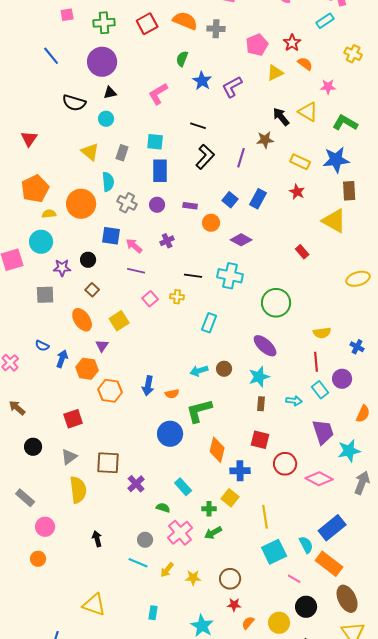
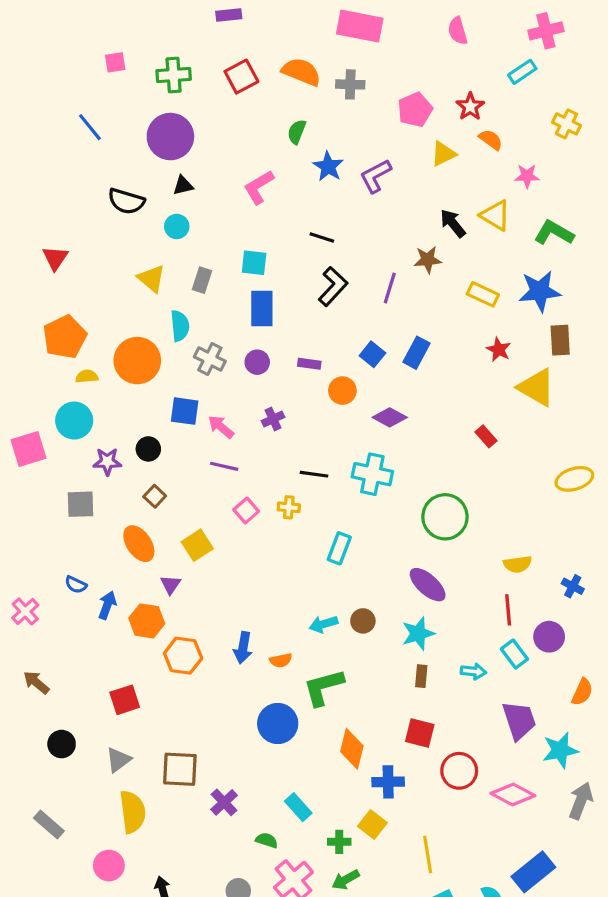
red star: (297, 192) -> (499, 350), moved
pink circle: (45, 527) -> (109, 866), moved

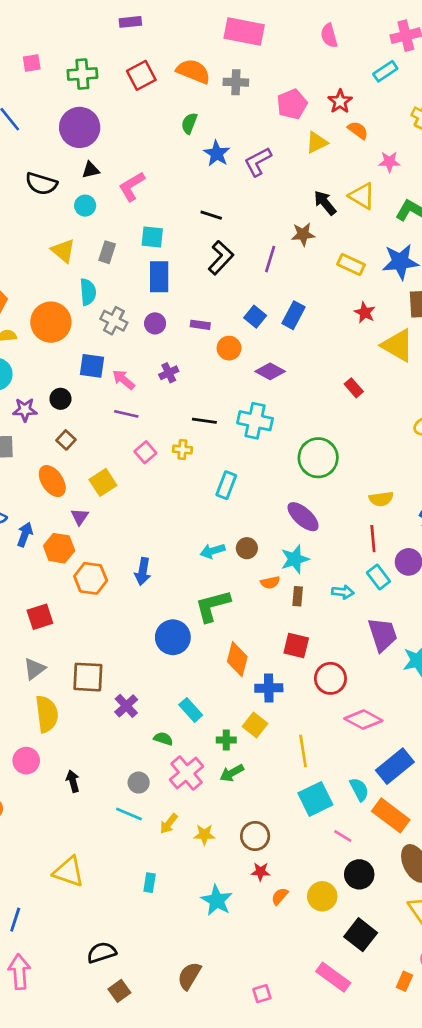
pink L-shape: (259, 187) -> (132, 186), moved
orange semicircle: (281, 660) -> (270, 582), moved
pink diamond: (513, 795) -> (363, 720), moved

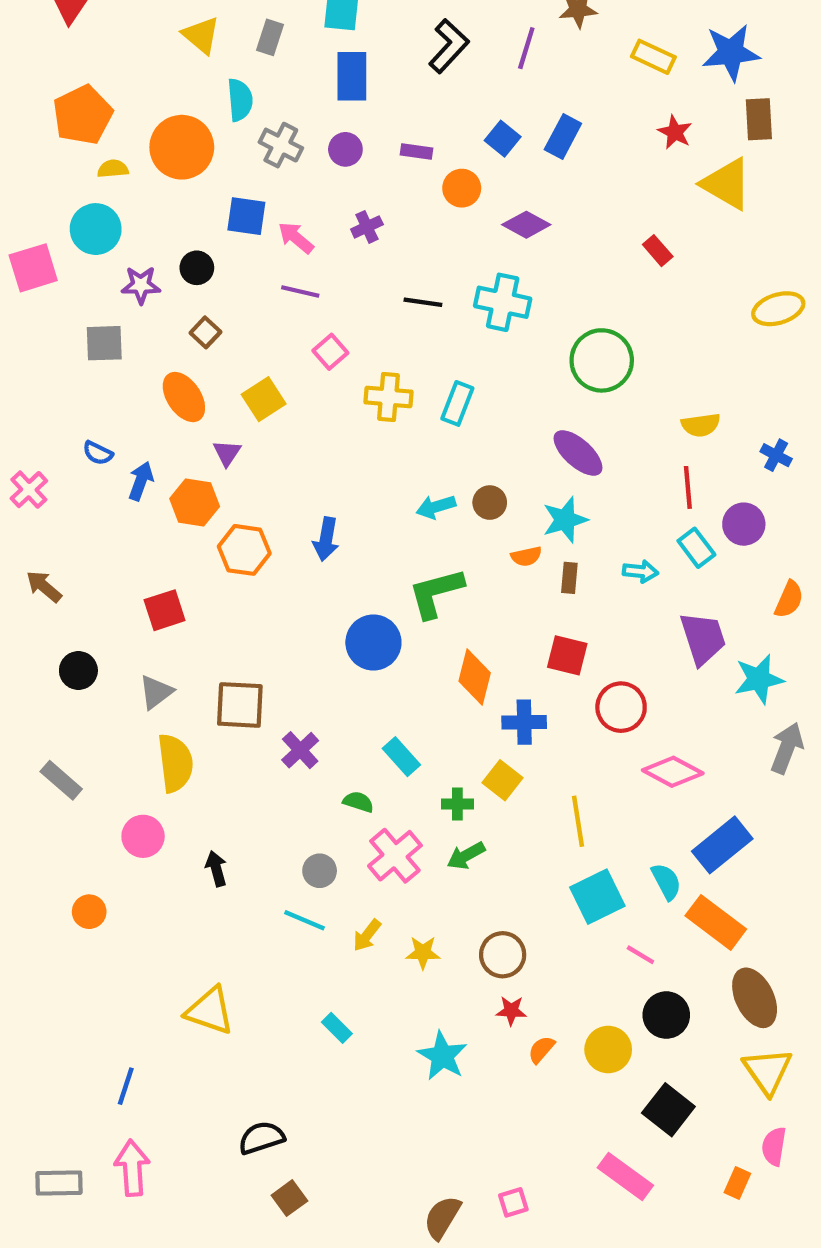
yellow cross: (182, 450) -> (388, 397), moved, size x1.5
cyan rectangle: (150, 883) -> (337, 1028), turned -54
brown semicircle: (189, 976) -> (442, 1217), moved

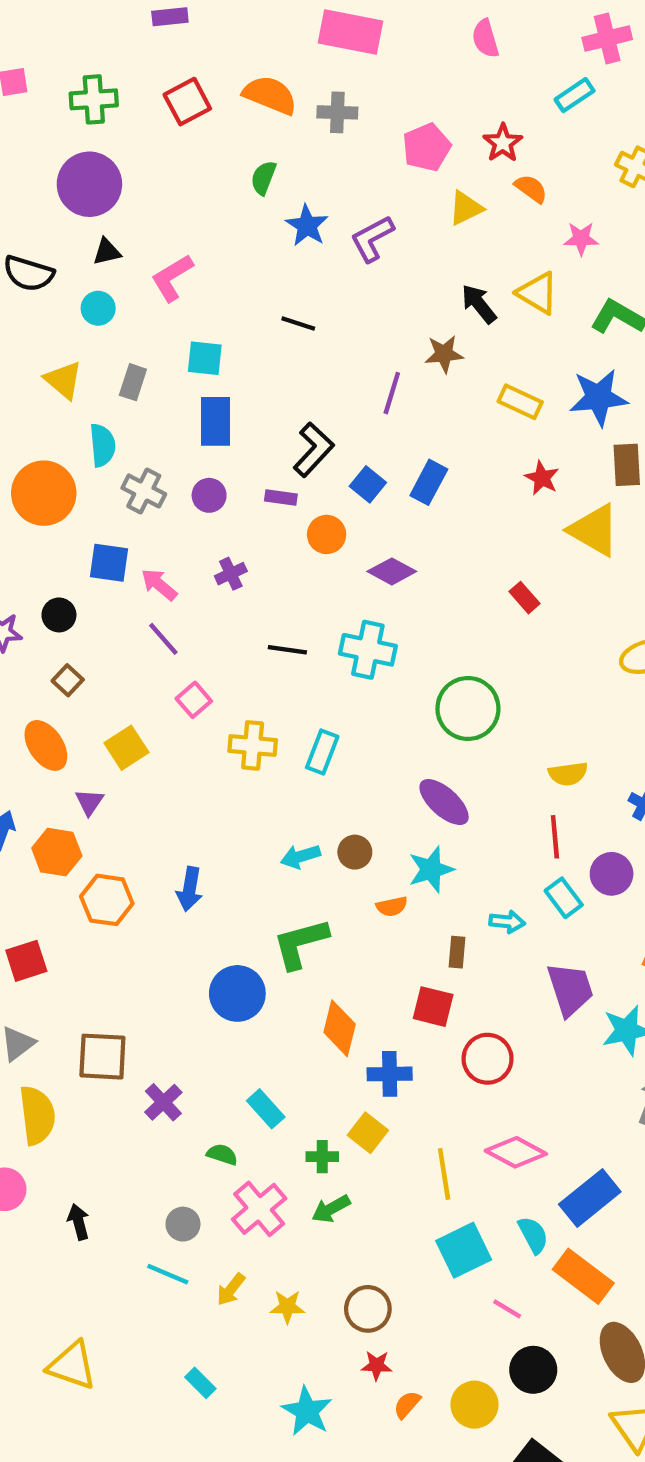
black L-shape: (449, 46) -> (313, 450), moved
purple line: (300, 291) -> (163, 639), turned 36
brown rectangle: (569, 578) -> (457, 952), moved
pink diamond: (673, 772) -> (516, 1152), moved

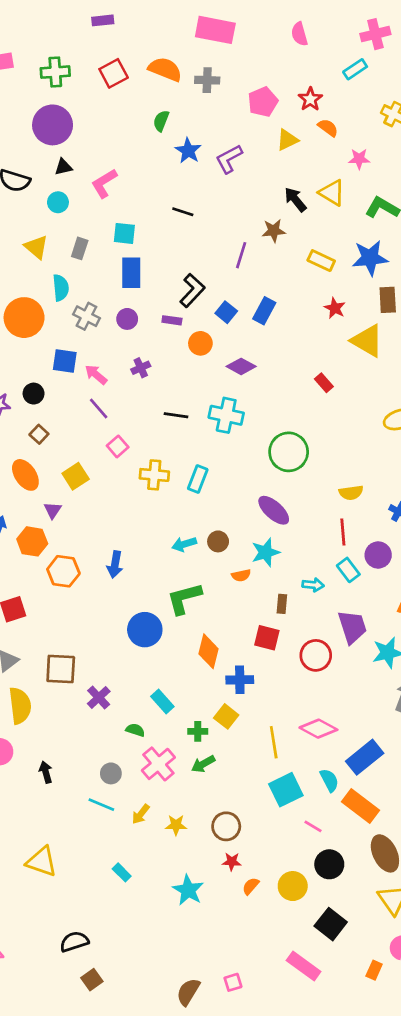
red circle: (488, 1059) -> (316, 655), moved

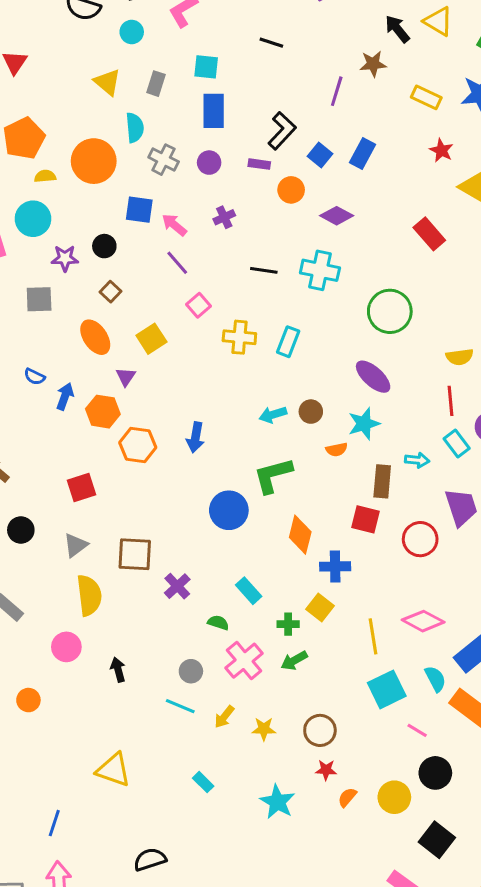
red rectangle: (324, 383) -> (429, 234), size x1.5
brown rectangle: (282, 604) -> (382, 481), size x1.5

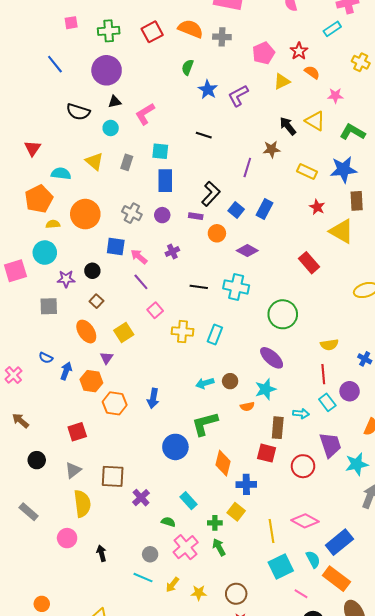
cyan semicircle: (135, 128) -> (61, 174), moved, turned -78
green arrow: (294, 661) -> (219, 547), turned 90
orange circle: (28, 700) -> (42, 604), moved

